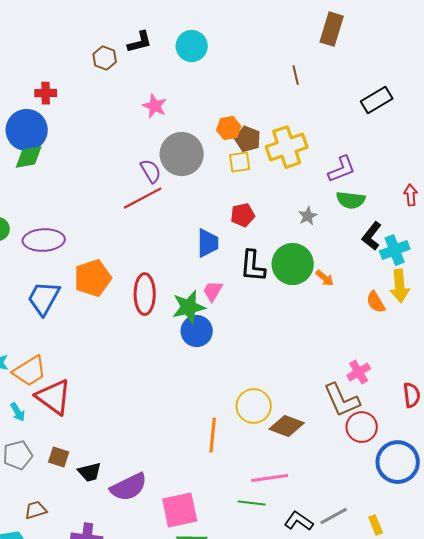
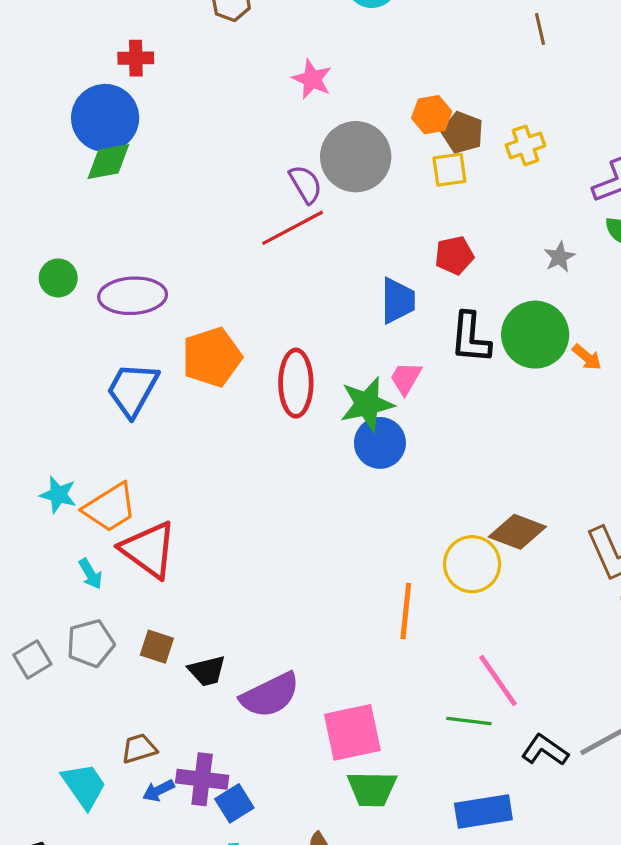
yellow cross: (287, 147) -> (525, 145), size x0.6
brown diamond: (287, 426) -> (517, 532), moved
pink line: (270, 478) -> (498, 681), turned 63
brown trapezoid: (36, 510) -> (139, 748), moved

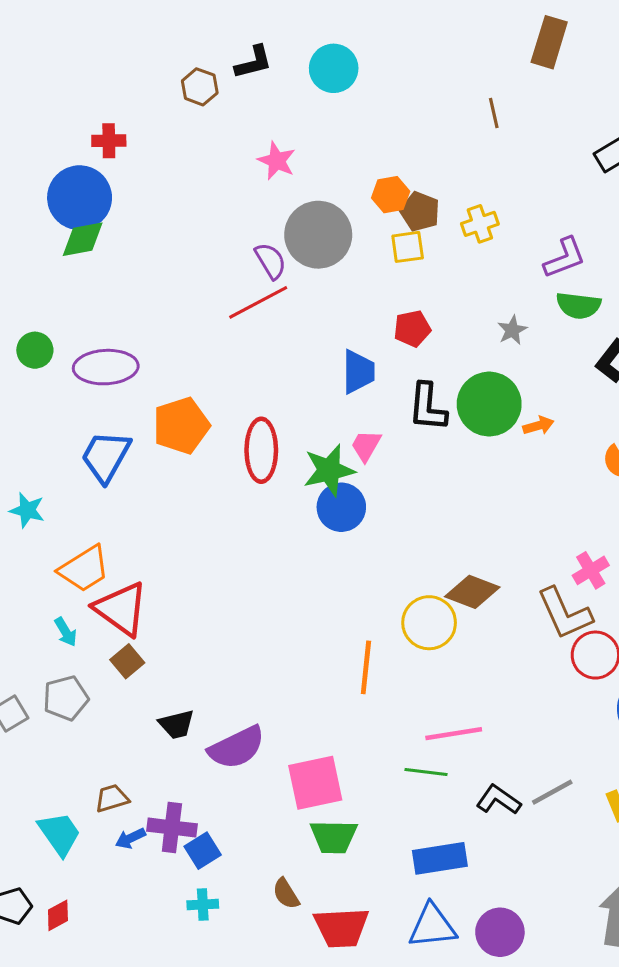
orange arrow: (587, 357) -> (538, 426), turned -56
cyan star: (58, 495) -> (27, 510), moved
brown square: (157, 647) -> (127, 661), moved, turned 32
pink line: (498, 681) -> (454, 734), turned -64

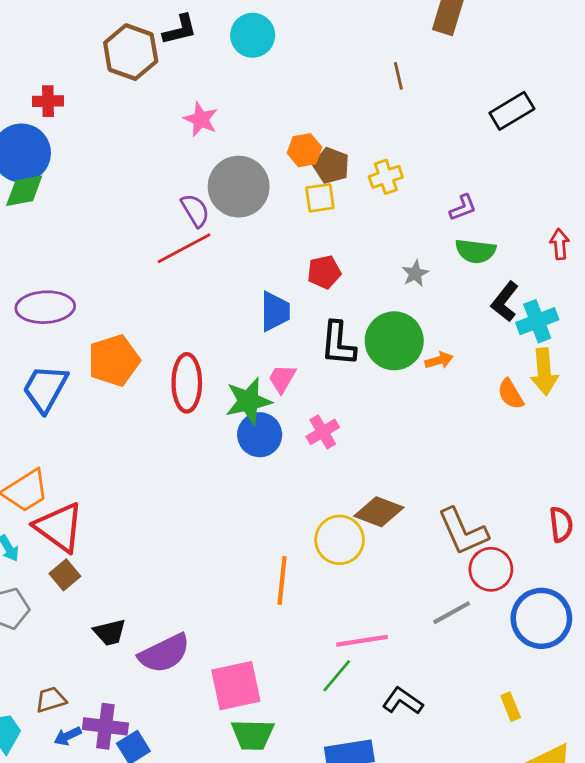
brown hexagon: (200, 87) -> (131, 52), size x1.6
purple L-shape: (565, 258) -> (463, 208), size x0.7
pink cross: (591, 570) -> (323, 432), moved
green line: (426, 772) -> (337, 676), turned -57
gray line: (552, 792) -> (452, 613), moved

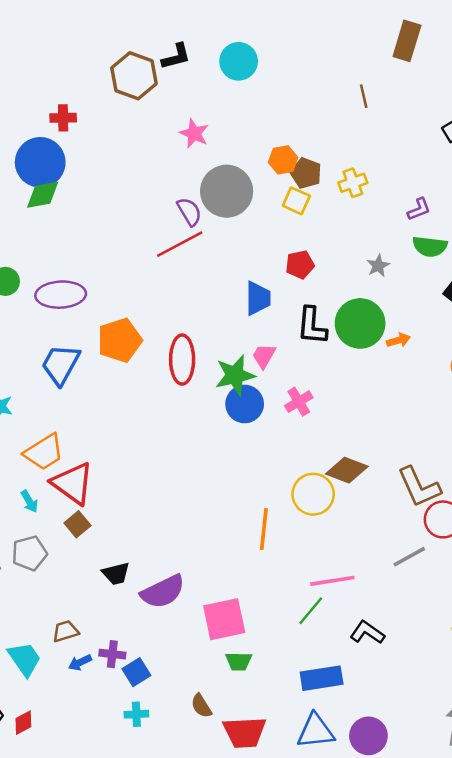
yellow square: (320, 198) -> (296, 201), turned 32
purple cross: (105, 726) -> (112, 654), size x0.7
green trapezoid: (253, 735) -> (239, 661), size x0.7

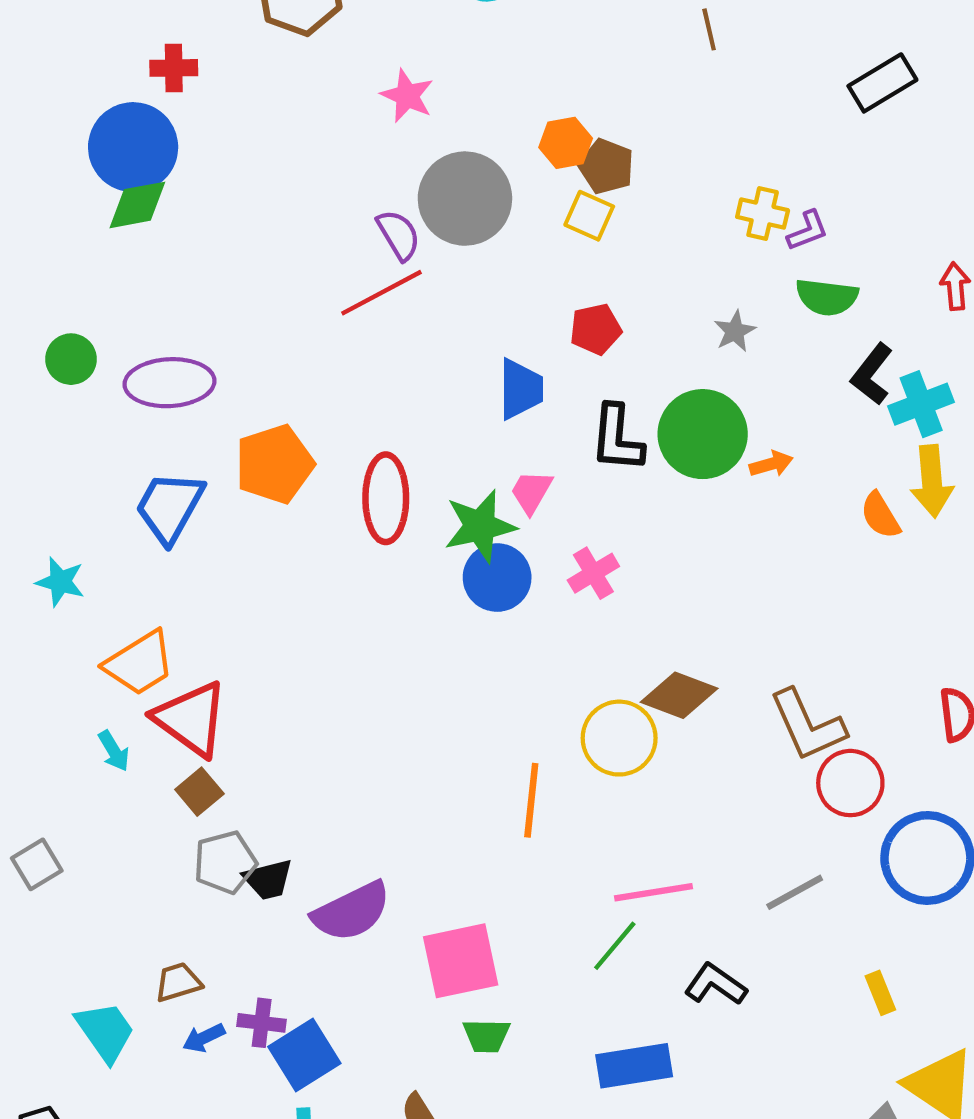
yellow cross: (353, 183) -> (763, 214), moved, turned 32
gray pentagon: (29, 553) -> (225, 862), moved
gray line: (409, 557) -> (795, 892), moved
blue square: (136, 672) -> (304, 1055), size x1.4

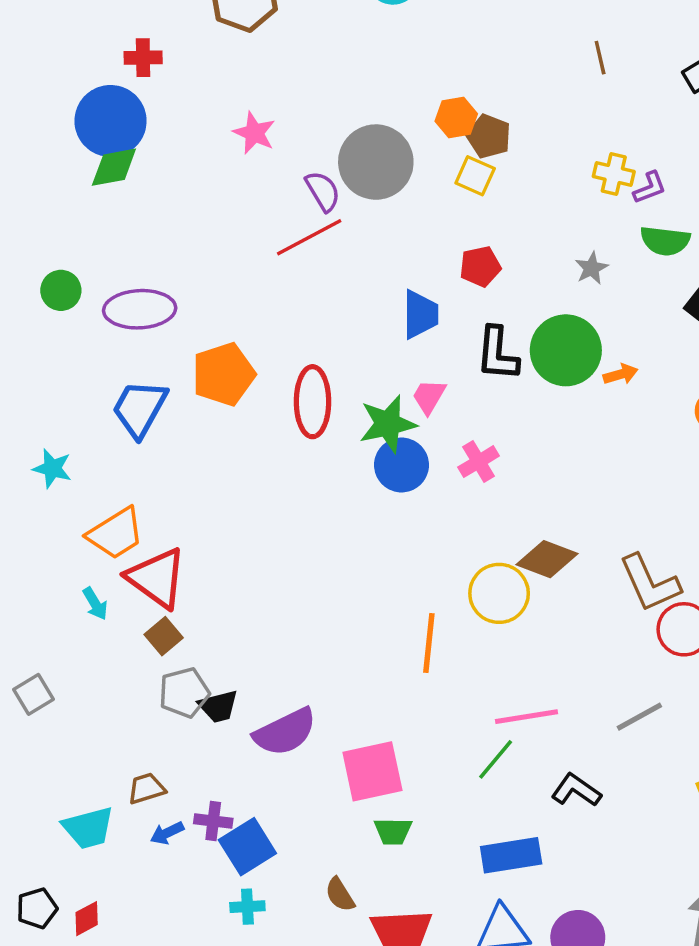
brown line: (709, 29) -> (600, 58), moved
pink star: (407, 96) -> (254, 133), moved
cyan trapezoid: (105, 1031) -> (88, 828), turned 110

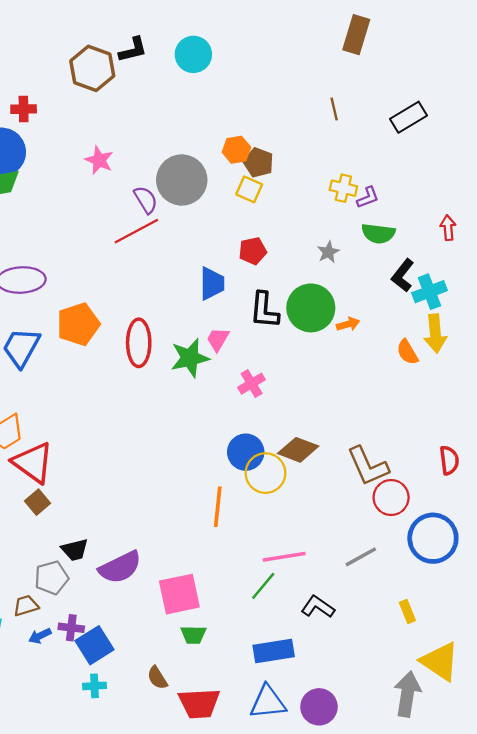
blue circle: (401, 465) -> (246, 452), moved
gray pentagon: (184, 693) -> (51, 578), moved

